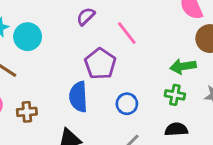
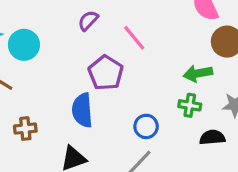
blue circle: (127, 104) -> (146, 126), moved
black semicircle: (176, 129) -> (212, 137), moved

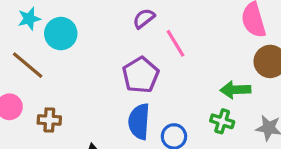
purple semicircle: (88, 21) -> (144, 18), moved
blue semicircle: (82, 110) -> (139, 122), moved

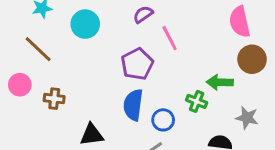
cyan circle: (61, 34) -> (85, 24), moved
green cross: (222, 121) -> (197, 101), moved

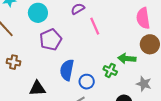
purple pentagon: (137, 64) -> (51, 40), moved

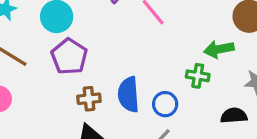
purple pentagon: (51, 40) -> (69, 56), moved
brown cross: (13, 62) -> (89, 99), moved

